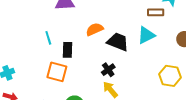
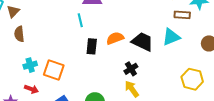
orange semicircle: (95, 29) -> (115, 38), moved
cyan line: (48, 38) -> (80, 20), moved
orange square: (57, 72) -> (54, 70), moved

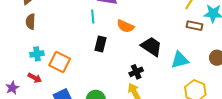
cyan triangle: (171, 37) -> (180, 60), moved
orange semicircle: (115, 38) -> (125, 26), moved, turned -144

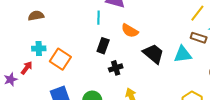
brown semicircle: (31, 22) -> (36, 16), turned 70
cyan triangle: (180, 60) -> (183, 54), moved
black cross: (136, 72) -> (116, 68), moved
red arrow: (35, 78) -> (27, 68), moved, turned -88

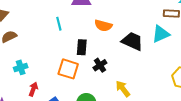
cyan line: (98, 18) -> (59, 24), moved
orange square: (60, 59) -> (68, 69), moved
red arrow: (27, 68) -> (33, 89), moved

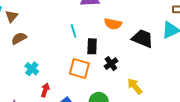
cyan line: (59, 24) -> (74, 31), moved
cyan cross: (21, 67) -> (32, 69), turned -32

